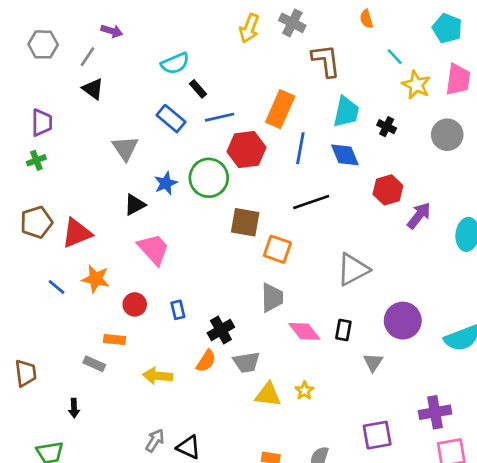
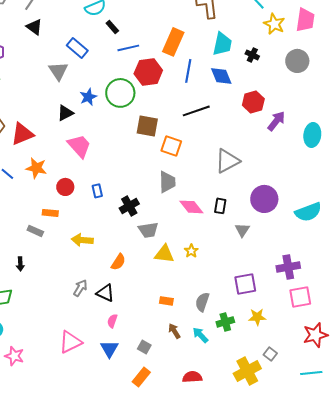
blue rectangle: (171, 119) -> (77, 48), moved
orange semicircle: (206, 361) -> (118, 262), moved

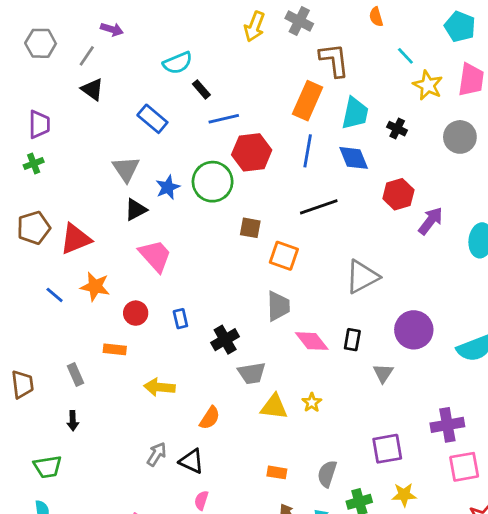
orange rectangle: (173, 42) -> (308, 101), moved
gray triangle: (58, 71) -> (126, 169), moved
brown square: (147, 126) -> (250, 228), size x0.7
gray rectangle: (35, 231) -> (76, 375), moved, turned 42

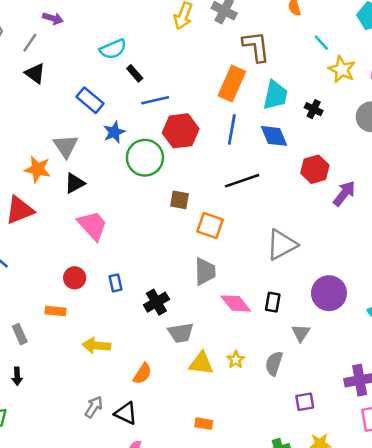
blue star: (168, 187) -> (114, 132), moved
orange star: (95, 287) -> (38, 169), moved
purple square: (387, 449) -> (305, 402), size x0.7
gray semicircle: (327, 474) -> (274, 363), moved

